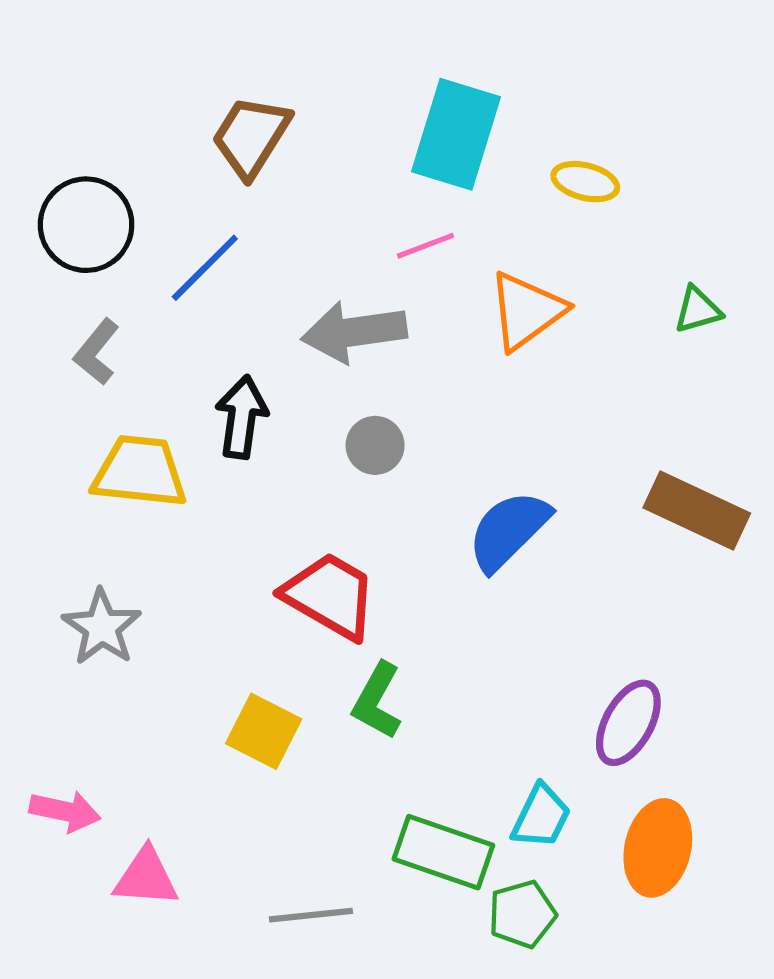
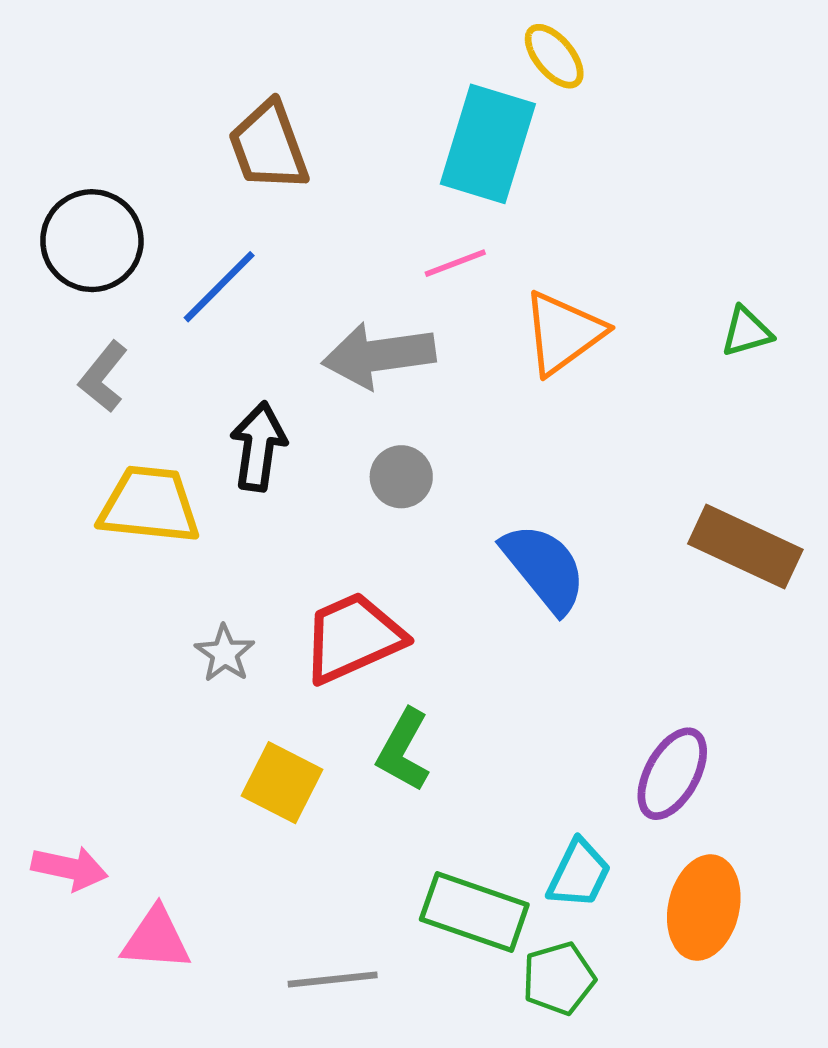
brown trapezoid: (251, 136) -> (269, 146), turned -52
yellow ellipse: (585, 182) -> (554, 56), moved, turned 36
blue semicircle: (509, 531) -> (544, 568), turned 96
red trapezoid: (330, 596) -> (353, 638), turned -54
gray star: (102, 627) -> (225, 653), moved, size x0.7

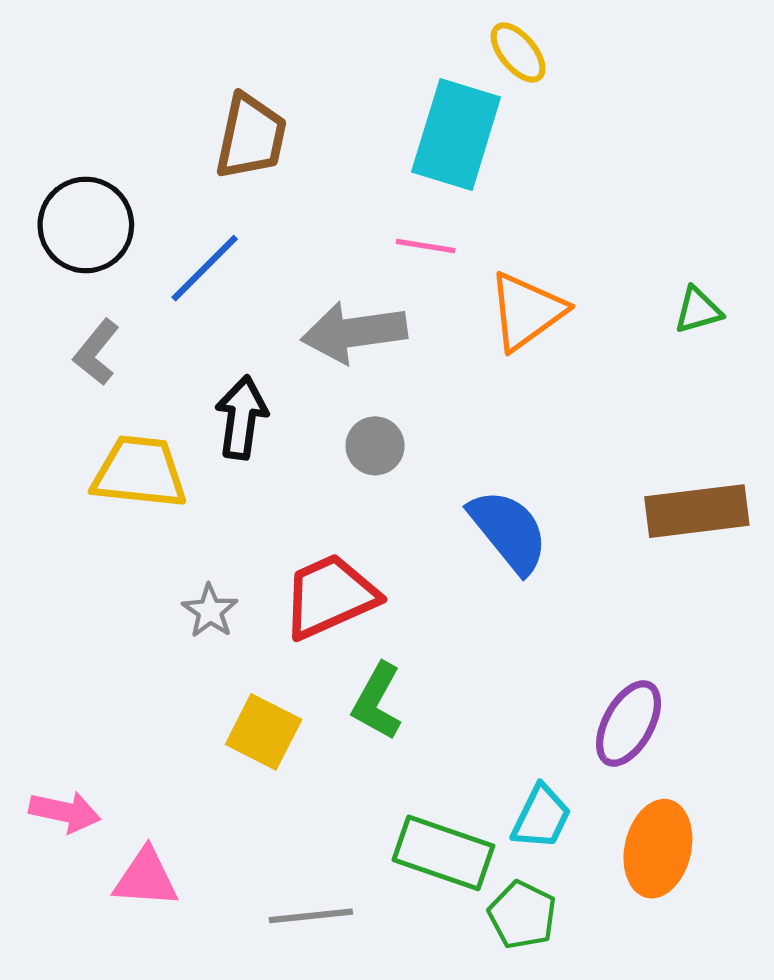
brown trapezoid: (269, 146) -> (251, 137), turned -148
pink line: (455, 263) -> (426, 246), turned 30
brown rectangle: (745, 547) -> (697, 511), turned -32
green pentagon: (559, 978) -> (522, 915), turned -30

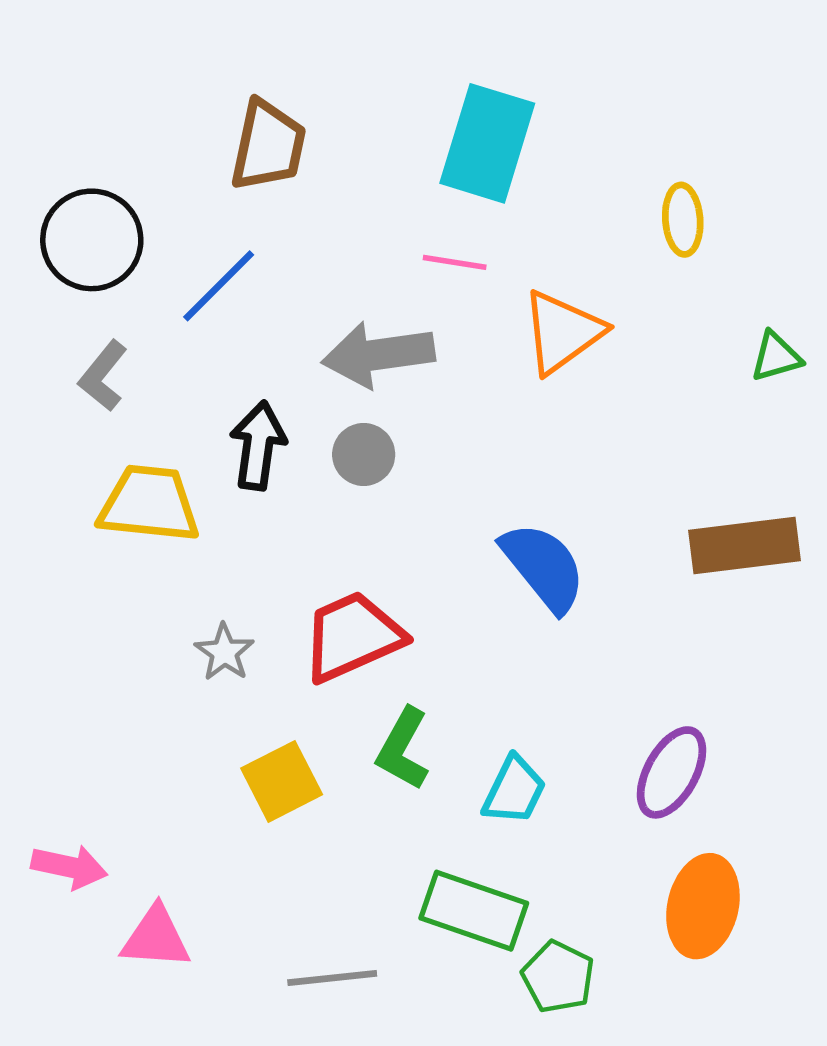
yellow ellipse: (518, 53) -> (683, 220), moved, turned 36
green triangle: (698, 310) -> (776, 357), moved
gray circle: (375, 446) -> (364, 454), moved
yellow square: (264, 732) -> (282, 781), turned 36
cyan trapezoid: (541, 817) -> (514, 790), moved

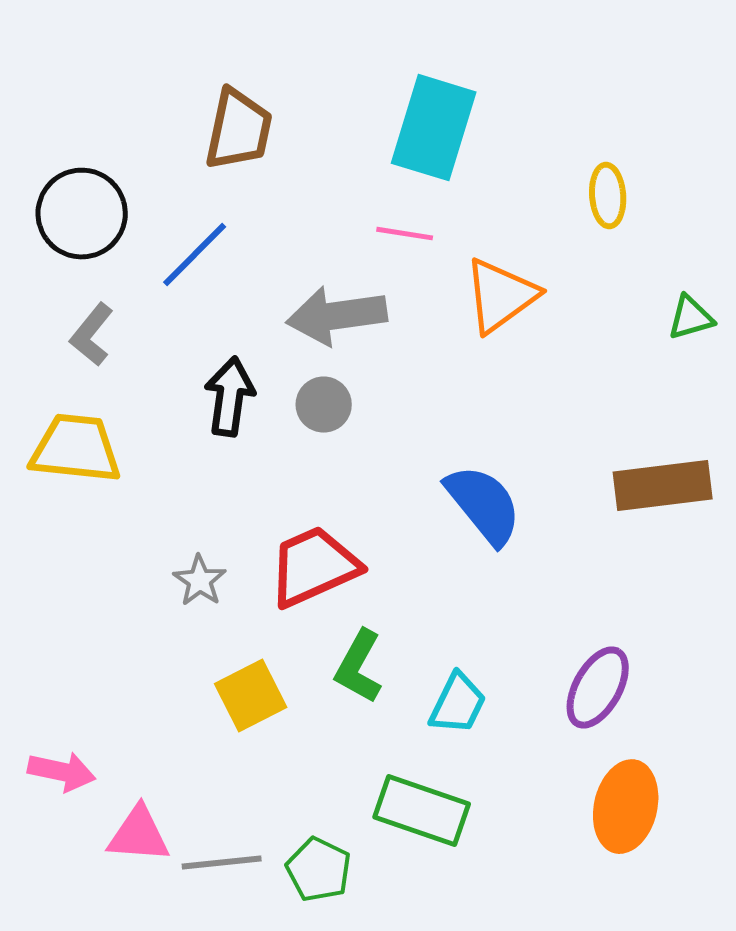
yellow trapezoid: (149, 504) -> (76, 449), moved
green pentagon: (558, 977) -> (319, 870), moved
gray line: (332, 978) -> (222, 863), moved

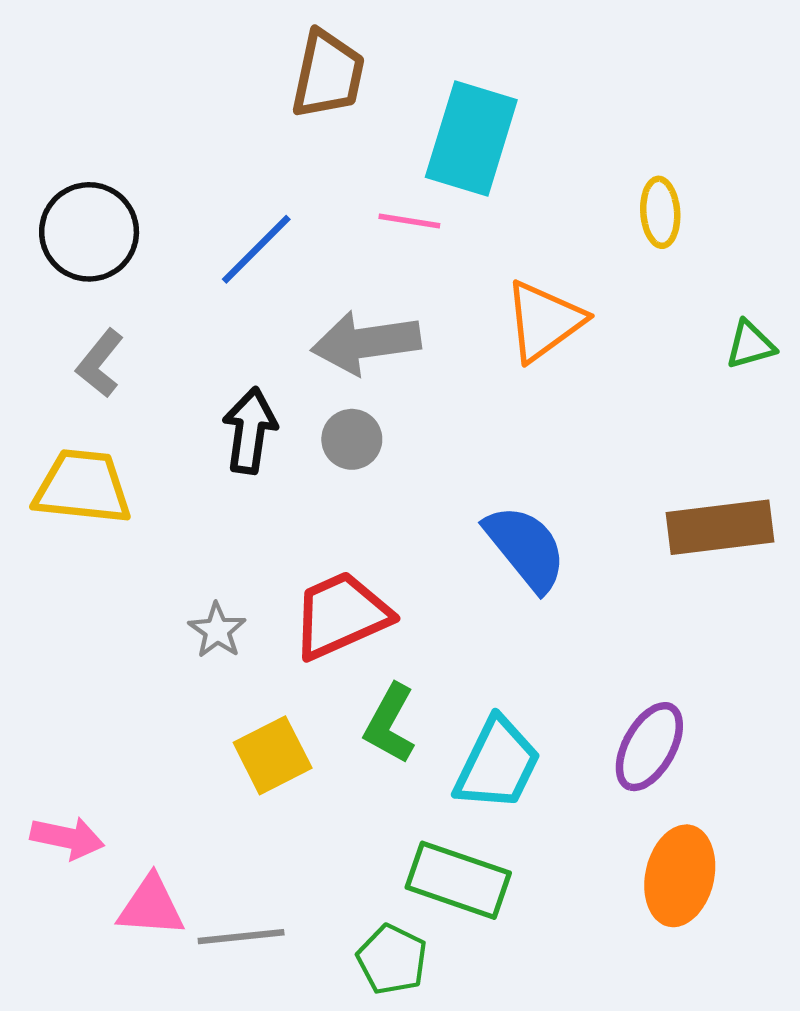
brown trapezoid: (239, 130) -> (328, 74), moved
pink line: (405, 234) -> (409, 221), moved
blue line: (195, 255) -> (256, 249), moved
cyan trapezoid: (458, 704) -> (497, 764), size x1.4
green pentagon: (319, 870) -> (392, 959), moved

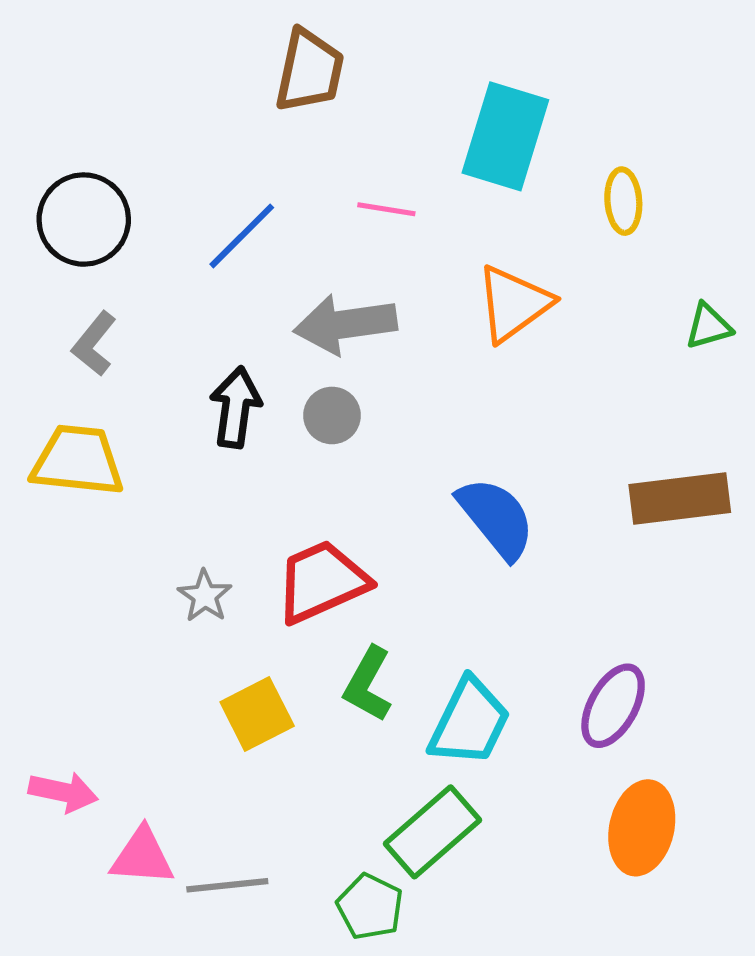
cyan rectangle: (471, 138) -> (505, 136), moved
green rectangle: (458, 880) -> (433, 832), turned -60

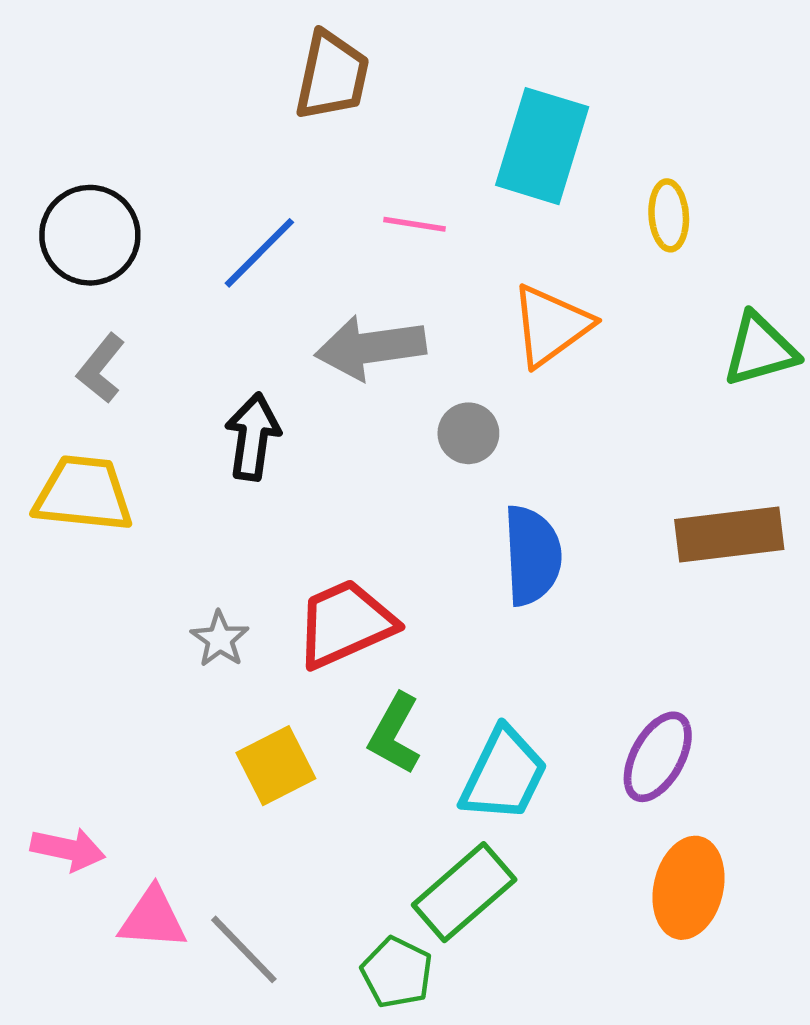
green triangle: (708, 326) -> (760, 350), size x1.5
gray circle: (332, 415) -> (468, 433), moved
blue semicircle: (496, 518) -> (532, 555), turned 36
gray line: (227, 885) -> (244, 949), turned 52

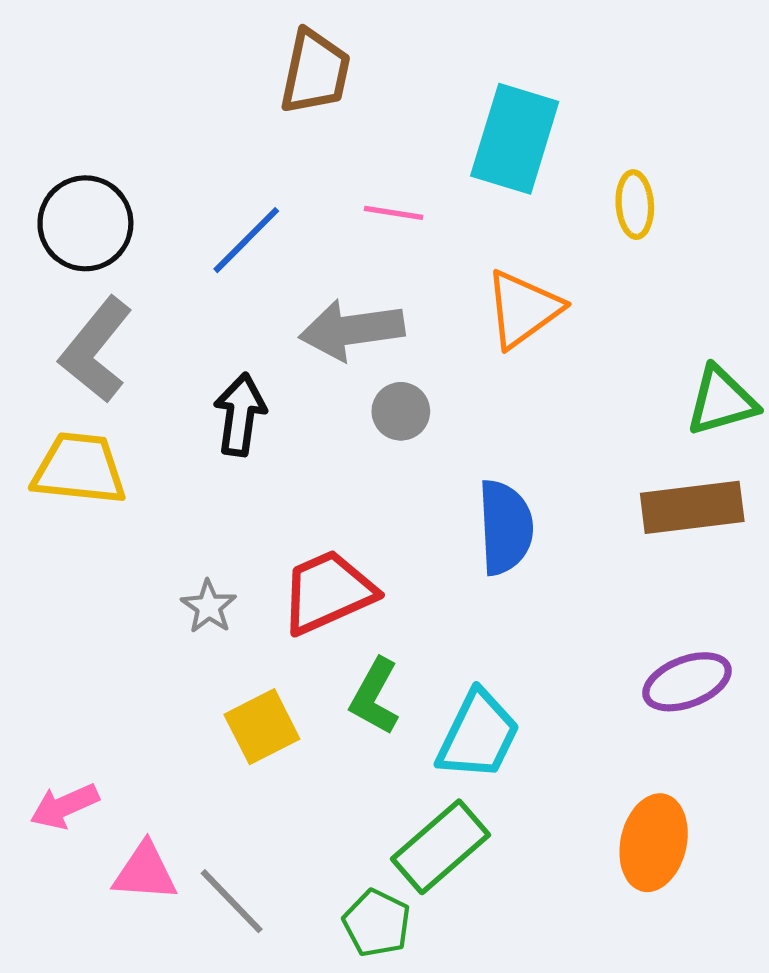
green triangle: (760, 350) -> (721, 401), moved
gray L-shape: (101, 368) -> (96, 350), size x1.6
gray circle: (468, 433) -> (401, 411), moved
purple ellipse: (658, 757) -> (687, 682), moved, turned 40
pink arrow: (68, 849) -> (65, 806), turned 144

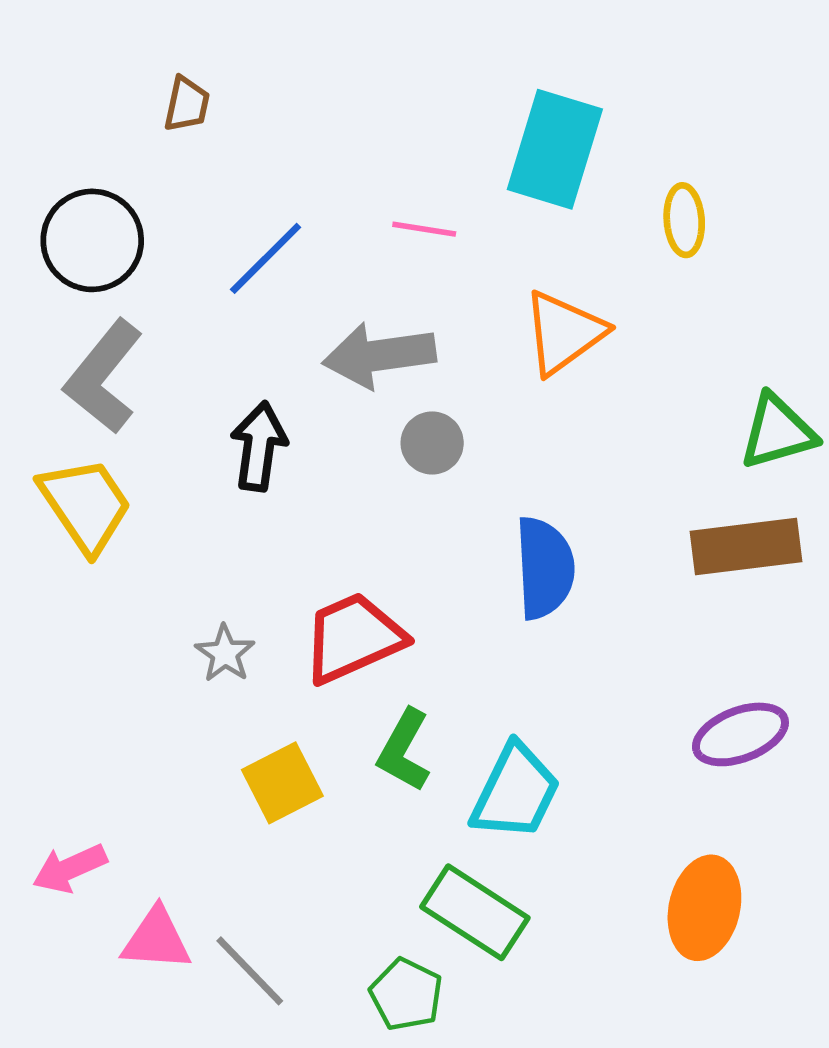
brown trapezoid: (315, 72) -> (187, 104), moved, size x0.6
yellow trapezoid: (79, 469) -> (85, 505), turned 50
green rectangle: (441, 847) -> (475, 912), turned 74

